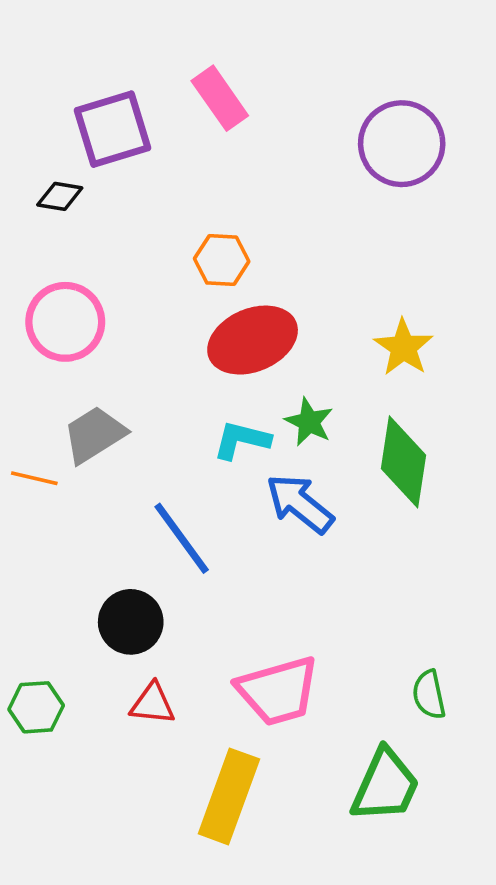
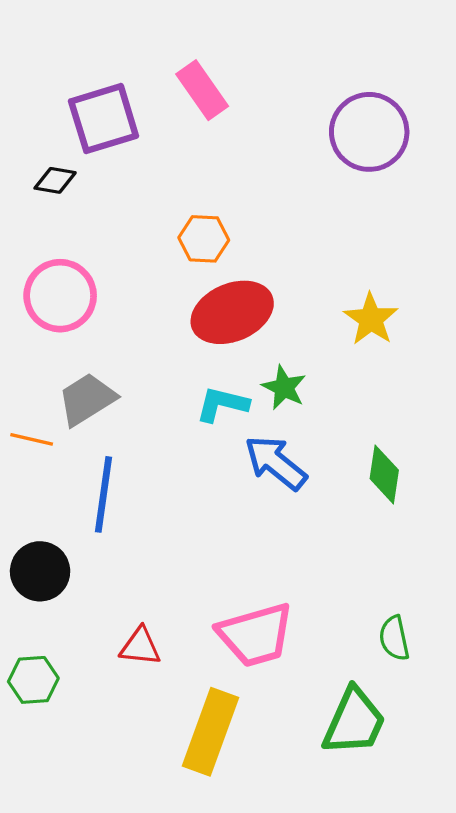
green diamond: (403, 462) -> (384, 474), moved, size x0.7
blue line: (182, 538) -> (104, 494), moved, turned 44
black circle: (131, 622) -> (40, 571), moved
green hexagon: (36, 707) -> (33, 680), moved

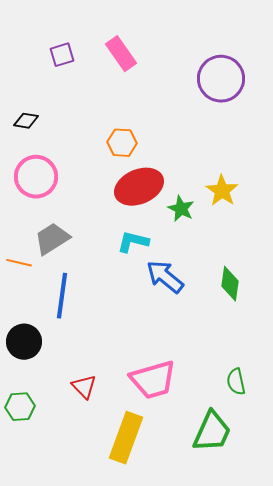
purple square: (104, 119) -> (62, 55), moved, size x0.6
black diamond: (55, 180) -> (26, 121), moved
green star: (284, 388) -> (181, 209), moved
red triangle: (140, 647) -> (84, 387), turned 40

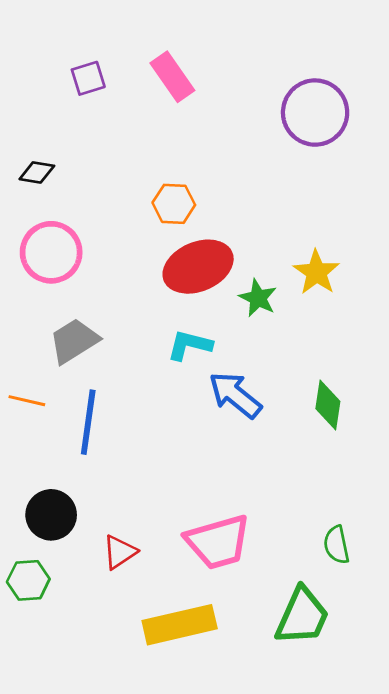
orange line: (19, 263) -> (27, 401), moved
black circle: (24, 342) -> (51, 515), moved
red triangle: (84, 387) -> (120, 552), turned 40
yellow rectangle: (126, 438) -> (180, 625), turned 57

